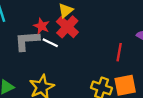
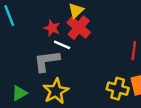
gray L-shape: (27, 41) -> (47, 61), moved

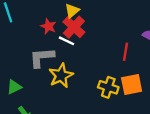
white line: (62, 45) -> (67, 41), moved
yellow star: (56, 91) -> (61, 76), moved

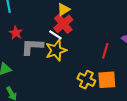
red star: (48, 26) -> (16, 33), moved
yellow star: (61, 76) -> (56, 50), moved

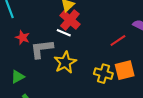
yellow star: (56, 50) -> (65, 62), moved
red line: (105, 51) -> (118, 41), turned 49

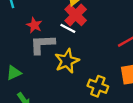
red star: (22, 37) -> (34, 25), moved
yellow cross: (103, 74) -> (98, 86), moved

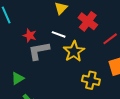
red cross: (76, 15) -> (88, 21), moved
yellow star: (67, 61) -> (74, 51), moved

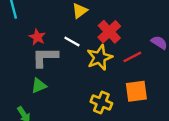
yellow star: (74, 51) -> (100, 57), moved
green triangle: (18, 78) -> (39, 86), moved

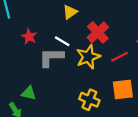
gray L-shape: (45, 57) -> (51, 57), moved
green triangle: (39, 86) -> (29, 93), moved, turned 35

